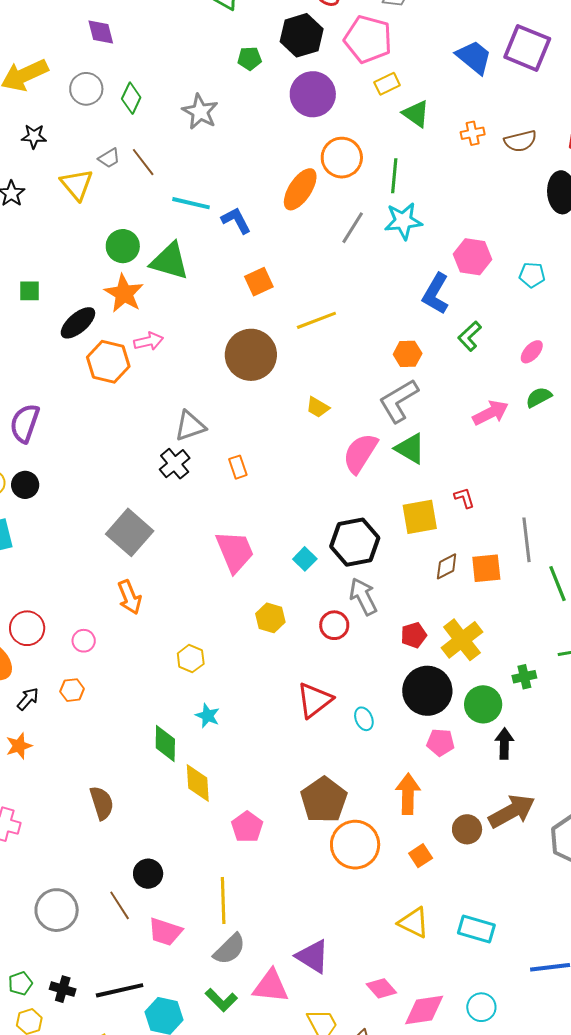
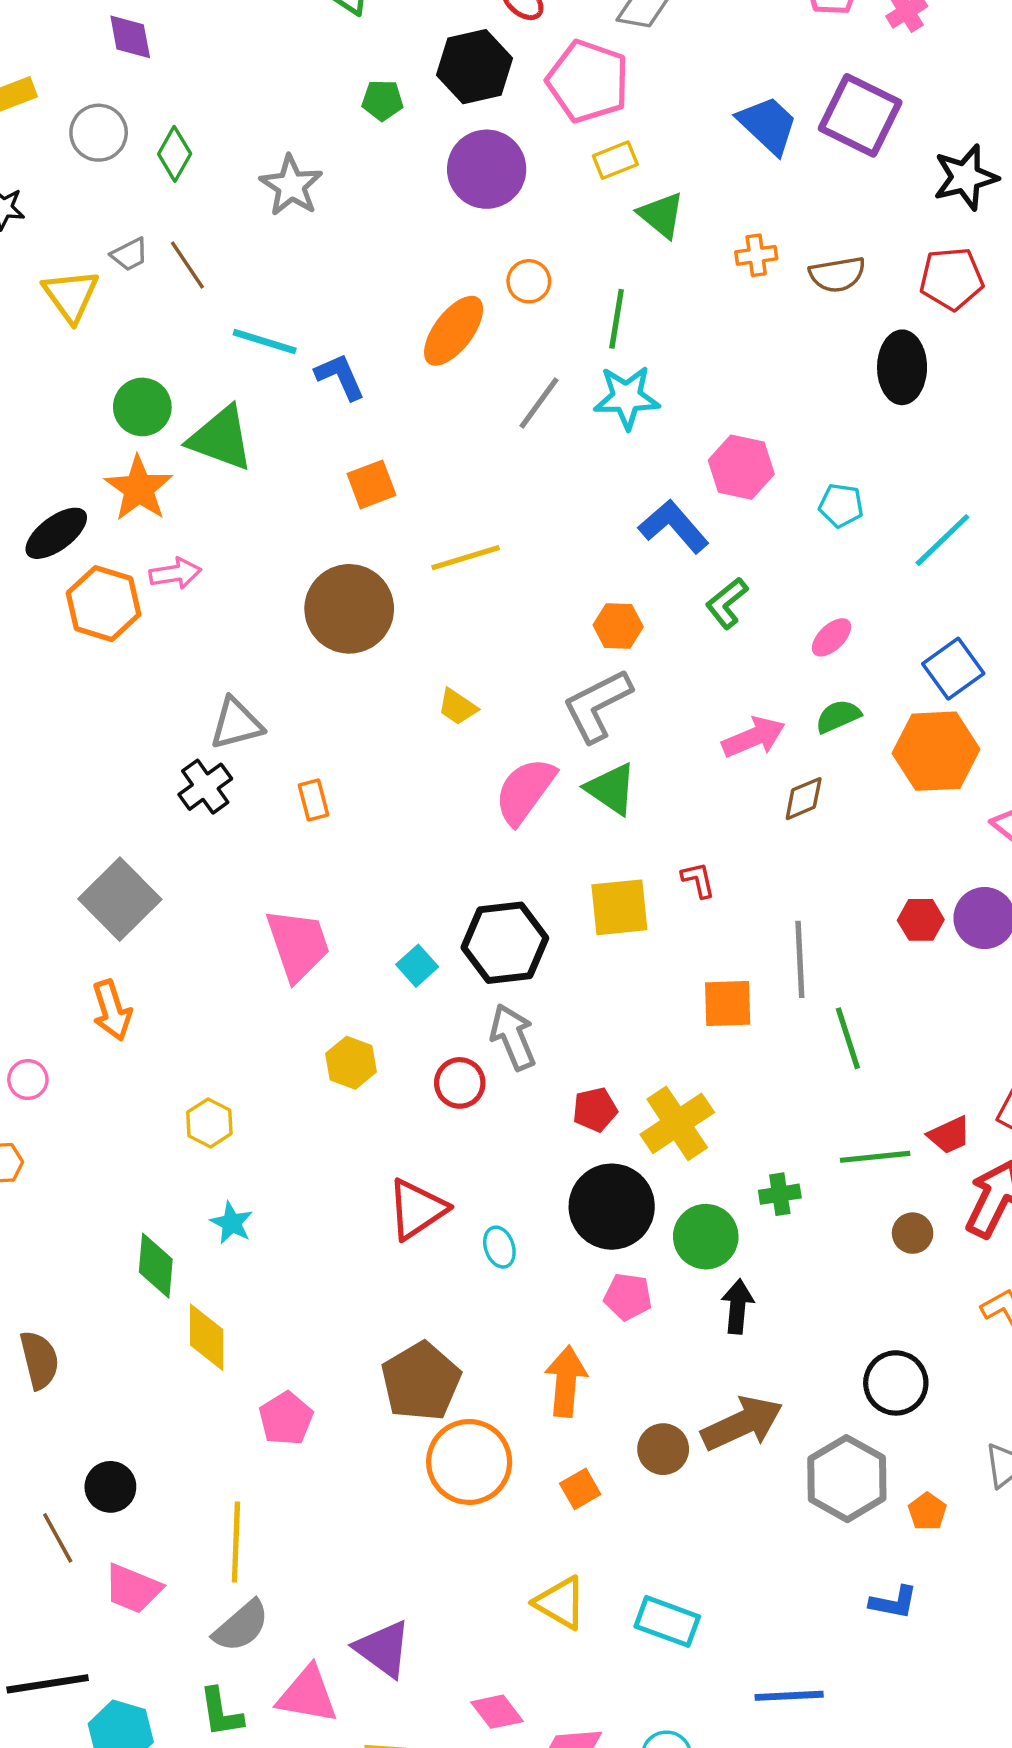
orange circle: (342, 158) -> (529, 281), size x0.6
blue L-shape: (436, 294) -> (674, 526), turned 105
brown diamond: (447, 566) -> (804, 799), moved
green L-shape: (221, 1000) -> (221, 1712), turned 32

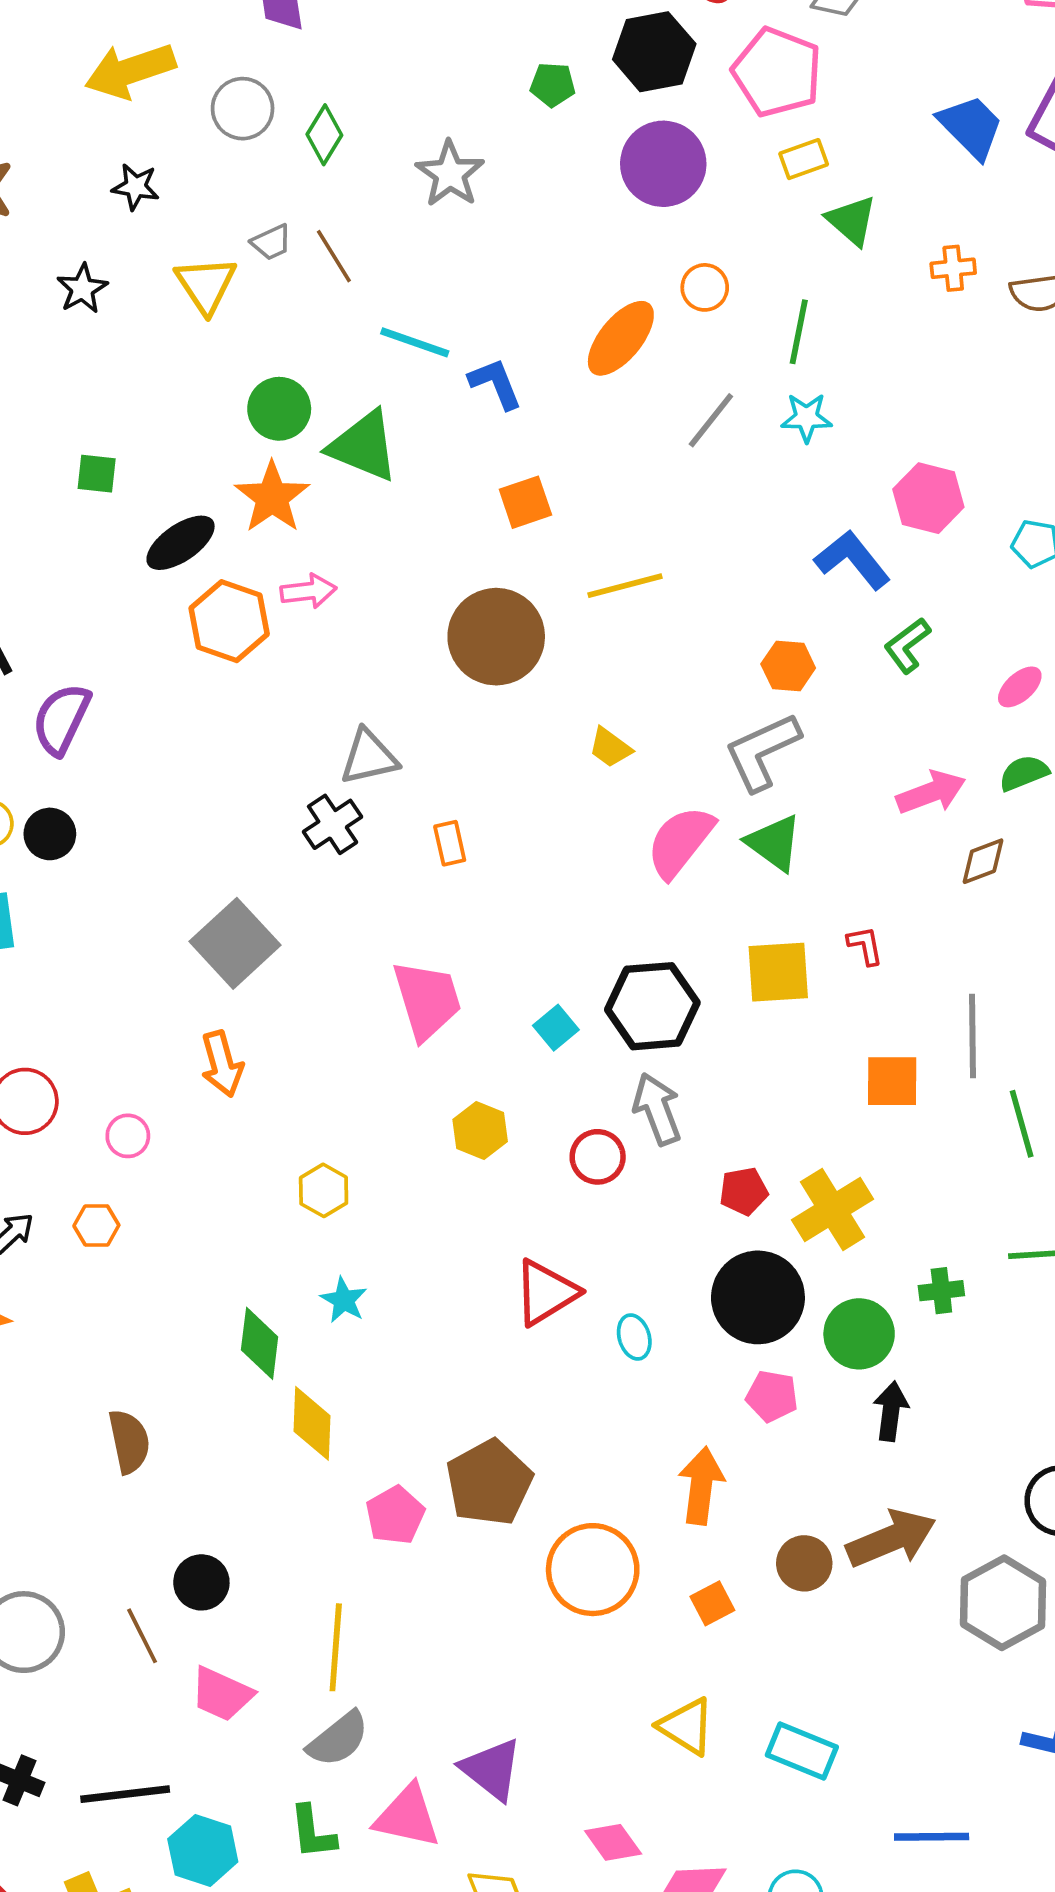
cyan star: (627, 397) -> (806, 418), size x0.7
brown pentagon: (421, 1381) -> (489, 1483), moved

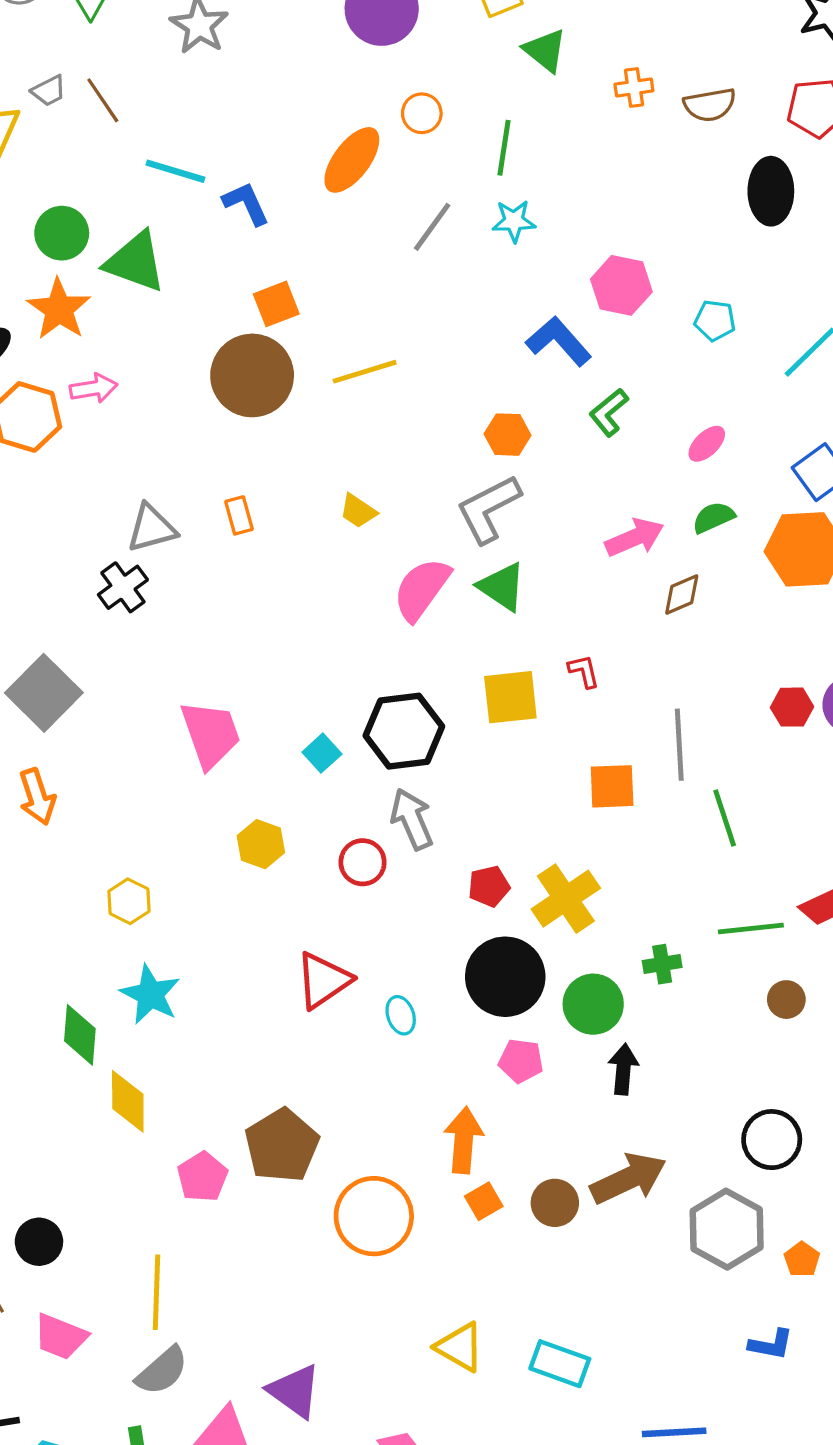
brown circle: (496, 637) -> (252, 375), moved
orange rectangle: (450, 843) -> (239, 515), moved
cyan star: (344, 1300) -> (150, 994), size x1.5
orange square: (712, 1603) -> (484, 1201), moved

